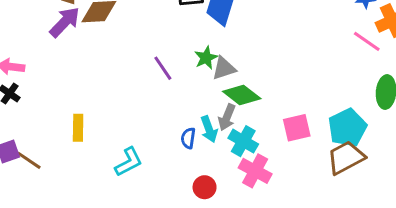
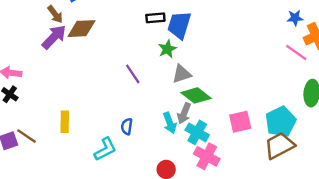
green star: (206, 58) -> (167, 49), moved
blue semicircle: (188, 138) -> (127, 126), moved
brown line: (29, 160) -> (27, 136), moved

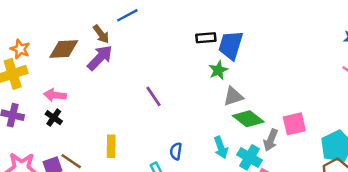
brown diamond: (81, 29) -> (64, 49), moved
purple line: (133, 74) -> (153, 96), moved
gray arrow: (184, 113) -> (271, 140), moved
pink square: (240, 122) -> (294, 124), moved

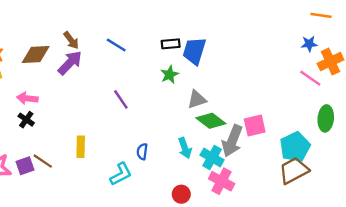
blue line: (127, 15) -> (116, 45), moved, turned 60
green star: (218, 70) -> (169, 75), moved
gray arrow: (271, 140) -> (232, 141), size x1.5

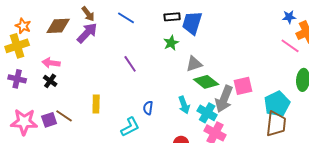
brown trapezoid: (294, 171) -> (276, 124), turned 124

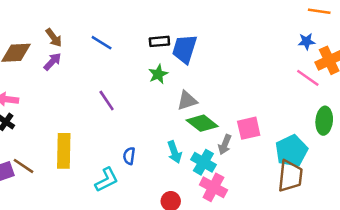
purple arrow: (87, 33) -> (52, 62), size x0.7
gray arrow: (224, 99) -> (225, 145), size x0.6
yellow rectangle: (96, 104) -> (64, 151), size x1.5

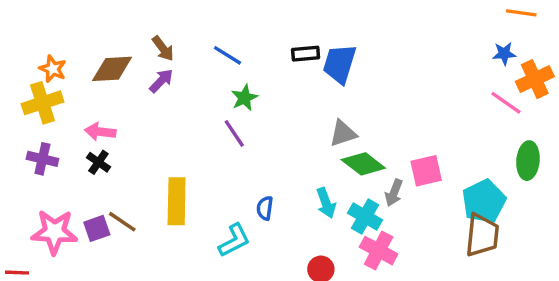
green star: (158, 74) -> (244, 98), moved

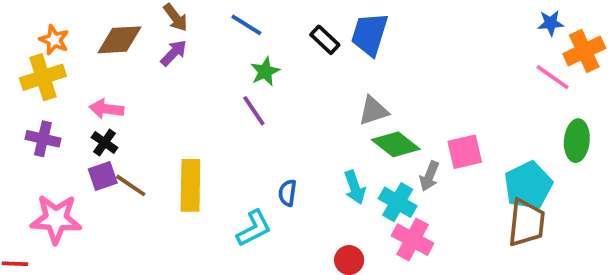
black rectangle: (306, 54) -> (325, 40), moved, turned 48
brown line: (122, 222) -> (131, 185), moved
purple square: (97, 228) -> (103, 176), moved

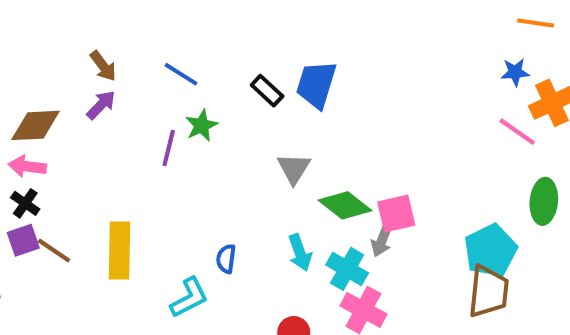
brown diamond: (119, 40) -> (35, 125), moved
purple line: (254, 111) -> (169, 148), moved, turned 48
gray triangle: (373, 111) -> (294, 169), moved, turned -40
pink square: (465, 152) -> (396, 214), moved

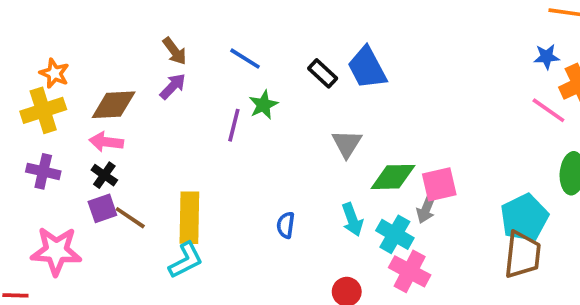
blue trapezoid: (316, 84) -> (367, 68), turned -45
green diamond: (345, 205) -> (393, 177), turned -39
cyan L-shape: (189, 298) -> (186, 260), moved

